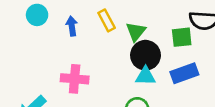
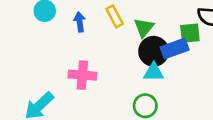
blue rectangle: (184, 73) -> (175, 49), moved

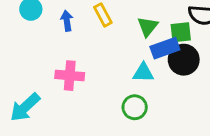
green triangle: (144, 28) -> (148, 26), moved
black circle: (154, 51) -> (184, 60), moved

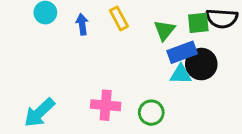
green square: (181, 32) -> (198, 23), moved
cyan triangle: (143, 73) -> (181, 74), moved
pink cross: (70, 76) -> (106, 105), moved

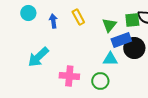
cyan triangle: (181, 74) -> (110, 59), moved
cyan arrow: (39, 113) -> (38, 57), moved

